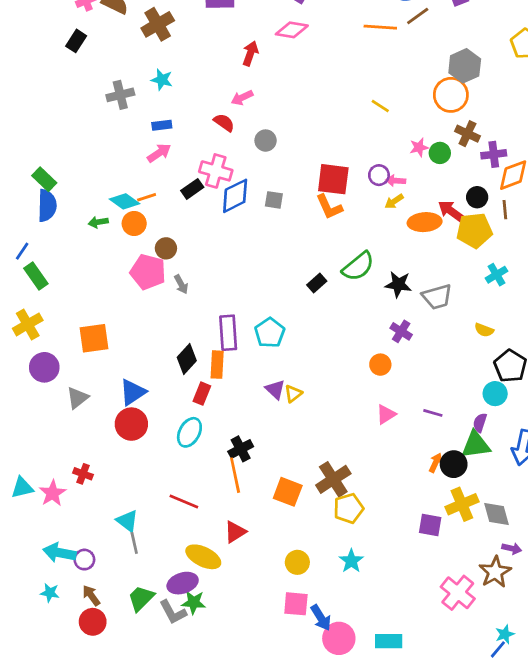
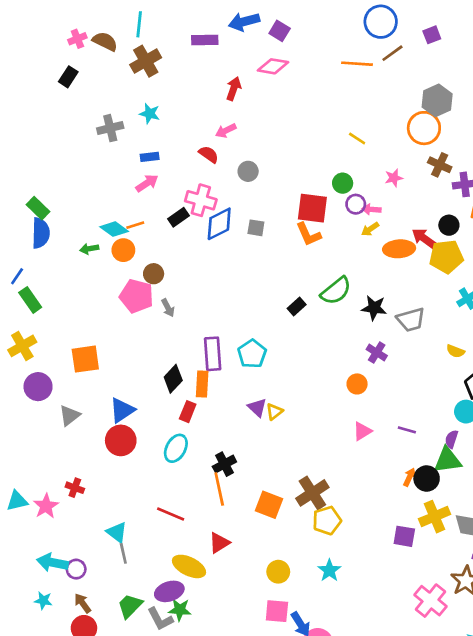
green circle: (440, 153) -> (343, 183), moved

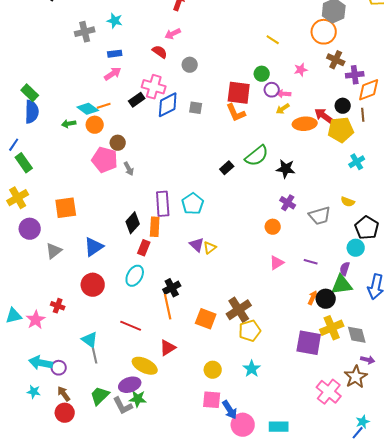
gray trapezoid: (411, 320) -> (320, 216), moved
red circle: (121, 440) -> (93, 285), moved
purple square: (404, 536) -> (309, 343), size x1.5

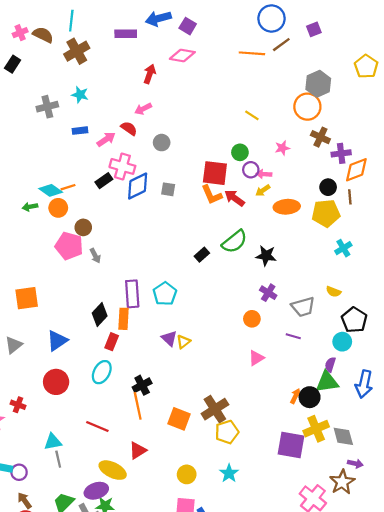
pink arrow: (113, 74) -> (106, 139), moved
red arrow: (324, 116) -> (235, 198), moved
purple line: (311, 262) -> (293, 336), moved
cyan triangle: (90, 340) -> (53, 442), turned -48

